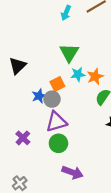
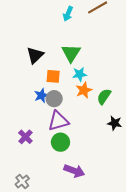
black triangle: (18, 66) -> (35, 55), moved
orange star: (95, 76) -> (84, 90), moved
orange square: (57, 84) -> (53, 76), moved, turned 32

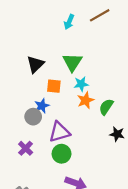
gray circle: (54, 99) -> (33, 117), moved

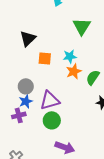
green triangle: (72, 62) -> (82, 26), moved
blue star: (42, 106) -> (26, 101), moved
purple cross: (26, 148) -> (19, 115), turned 32

